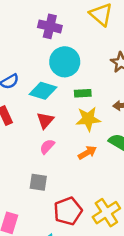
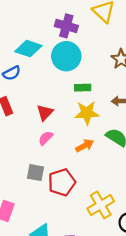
purple cross: (50, 26) -> (66, 26), moved
cyan diamond: (43, 91) -> (28, 49), moved
red pentagon: (68, 211) -> (62, 182), moved

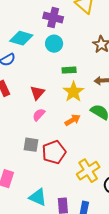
cyan circle: (66, 56) -> (54, 44), size x0.7
yellow star: (87, 113) -> (73, 92), turned -30

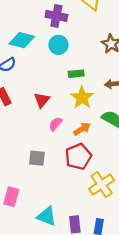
pink semicircle: (39, 115) -> (55, 124), moved
red pentagon: (54, 152) -> (78, 156), moved

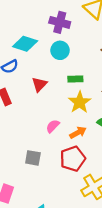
red triangle: (42, 100) -> (39, 84), moved

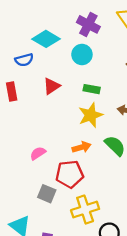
pink semicircle: (53, 126) -> (38, 153), moved
gray square: (33, 158) -> (47, 194), moved

